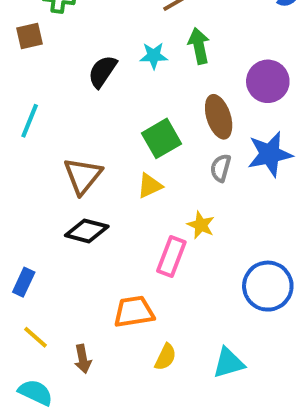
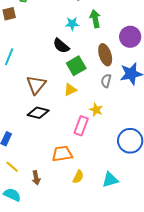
black semicircle: (102, 71) -> (61, 46), moved, turned -84

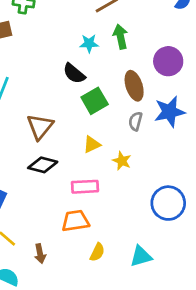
yellow triangle: (70, 90) -> (92, 144), moved
pink rectangle: (81, 126) -> (85, 187), moved, turned 66

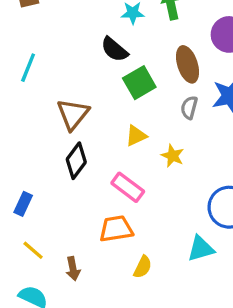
black diamond: (43, 165) -> (76, 161), turned -68
pink rectangle: (85, 187) -> (128, 187), turned 40
cyan triangle: (141, 256) -> (201, 249), moved

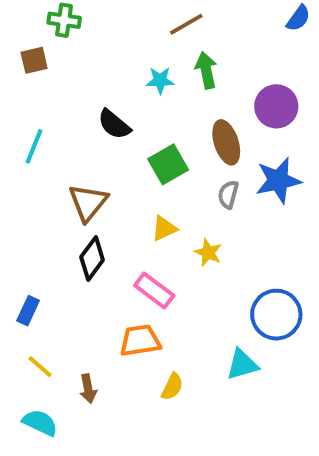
black semicircle: (114, 49) -> (114, 124), moved

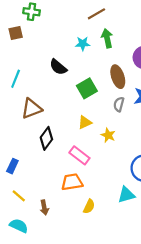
brown triangle: (88, 202) -> (32, 109), moved, turned 30

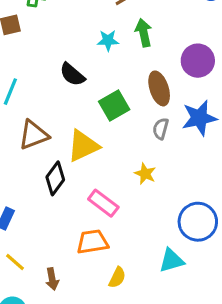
yellow triangle: (85, 122) -> (83, 146), moved, size x1.6

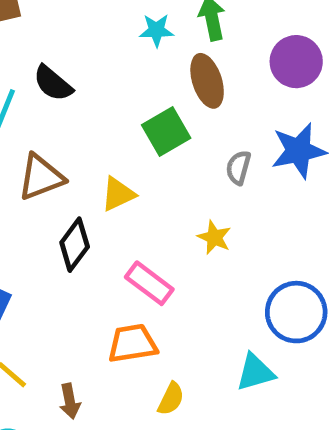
black semicircle: (72, 74) -> (53, 83), moved
brown ellipse: (159, 88) -> (207, 81), moved
yellow triangle: (83, 146) -> (118, 194), size x0.7

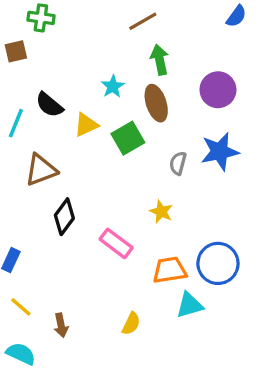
cyan star: (156, 30) -> (113, 86), moved, turned -30
yellow triangle: (118, 194) -> (86, 125), moved
orange trapezoid: (132, 343) -> (170, 270), moved

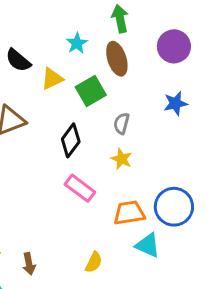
blue star: (220, 152) -> (175, 103), size x0.7
gray semicircle: (178, 163) -> (122, 123), moved
black diamond: (64, 217) -> (71, 140), moved
cyan triangle: (190, 305) -> (148, 245), turned 40

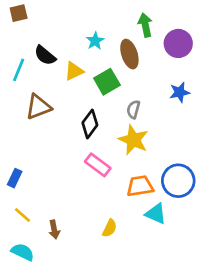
green arrow: (120, 19) -> (145, 25), moved
yellow star: (122, 159) -> (133, 140), size x1.6

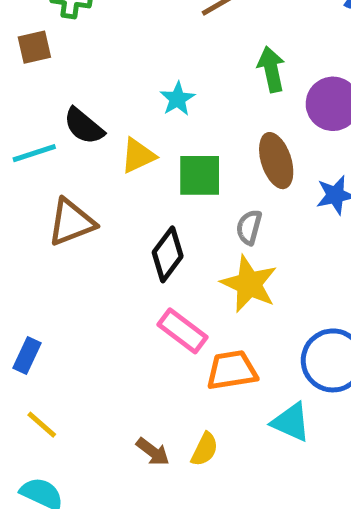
brown ellipse: (129, 54) -> (276, 161), moved
cyan line: (19, 70) -> (34, 153), turned 50
green square: (107, 82) -> (200, 175), turned 30
orange trapezoid: (140, 186) -> (232, 370), moved
brown arrow: (54, 230) -> (153, 452), moved, turned -42

